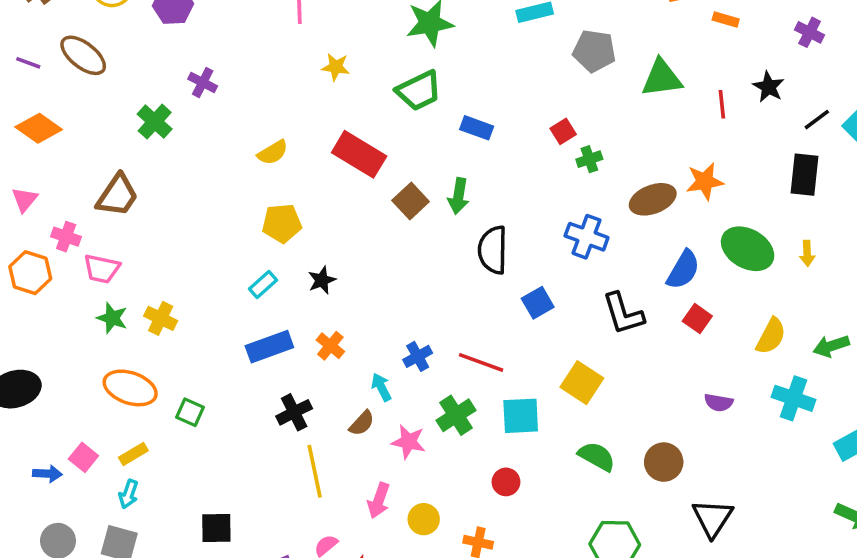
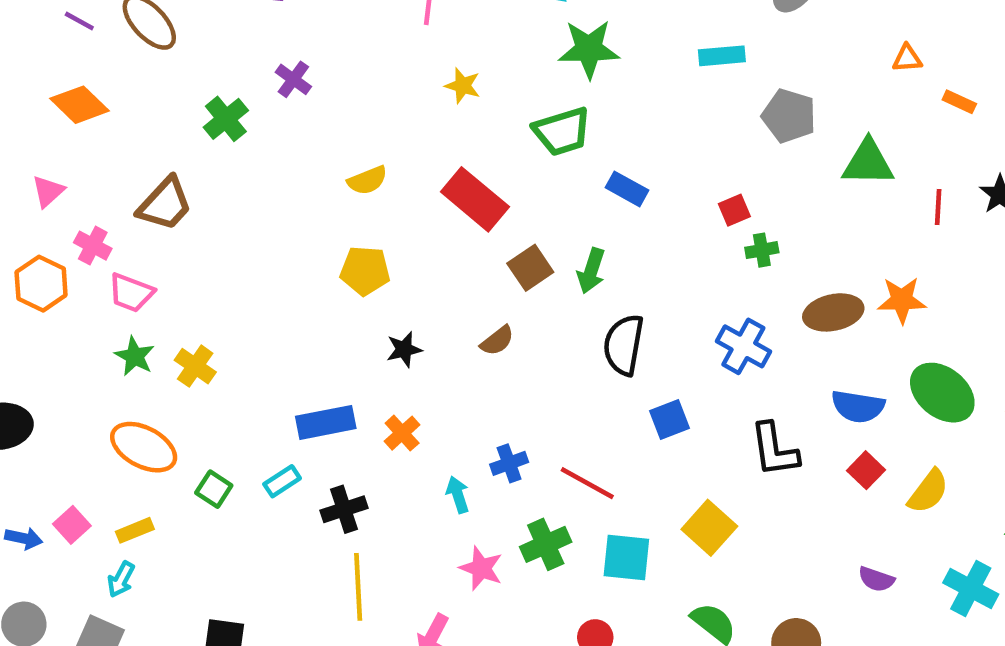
blue semicircle: (683, 270) -> (858, 406), turned 60
cyan rectangle: (263, 284) -> (282, 481), moved
yellow semicircle: (771, 336) -> (928, 491), moved
brown semicircle: (362, 423) -> (497, 341), moved

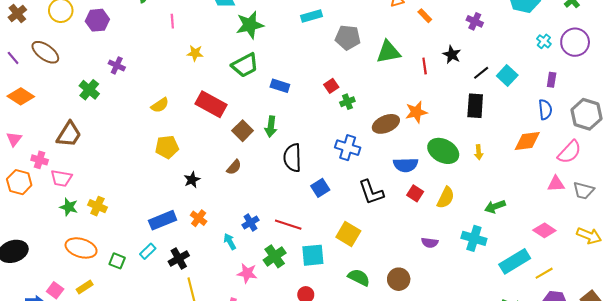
purple line: (79, 21) -> (13, 58), turned 32
orange rectangle: (959, 102) -> (425, 16), turned 32

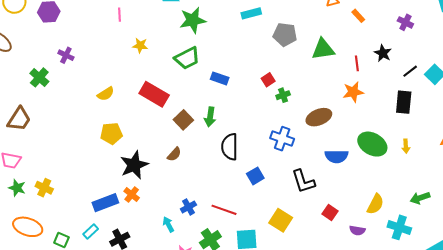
orange star: (416, 112) -> (353, 92), moved
black star: (192, 180) -> (134, 165), size x1.8
red square: (415, 193) -> (330, 212), moved
yellow semicircle: (446, 198) -> (375, 204), moved
orange cross: (199, 218) -> (132, 195), moved

